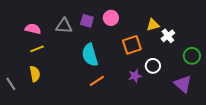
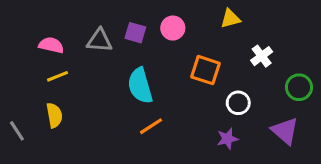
yellow triangle: (153, 25) -> (230, 19), moved
orange square: (132, 45) -> (206, 70), turned 36
purple star: (135, 76) -> (227, 139), moved

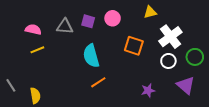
white cross: (262, 56) -> (170, 37), size x1.6
white circle: (238, 103) -> (168, 61), moved
yellow semicircle: (54, 115) -> (35, 96), moved

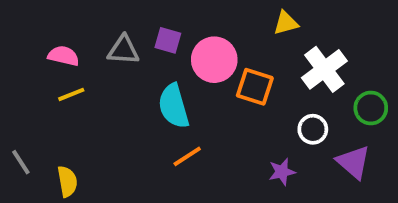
pink circle: (113, 18) -> (214, 60), moved, size x1.5
white circle: (168, 61) -> (313, 129), moved

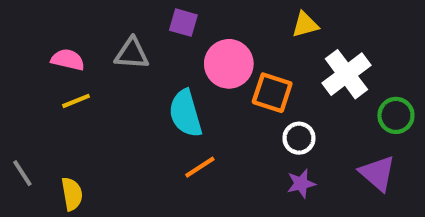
purple square: (168, 40) -> (183, 23), moved
white circle: (313, 129) -> (299, 138), moved

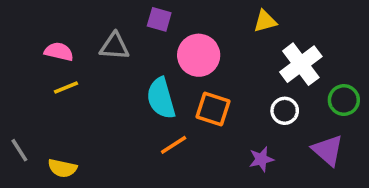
orange square: (272, 93) -> (213, 109), moved
white circle: (299, 138) -> (285, 111), moved
yellow semicircle: (72, 194) -> (62, 168), turned 112

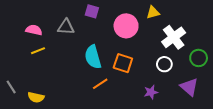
pink circle: (199, 55) -> (126, 26), moved

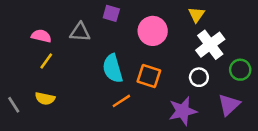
yellow triangle: (153, 12) -> (196, 15), moved, turned -40
yellow line: (38, 51) -> (46, 61), turned -32
purple triangle: (189, 87) -> (229, 105), turned 36
purple star: (151, 92) -> (183, 111), size x1.6
yellow semicircle: (36, 97) -> (45, 98), moved

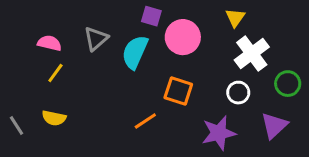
purple square: (111, 13) -> (151, 16), moved
gray triangle: (80, 32) -> (96, 39), turned -45
cyan semicircle: (113, 68) -> (135, 52), moved, turned 40

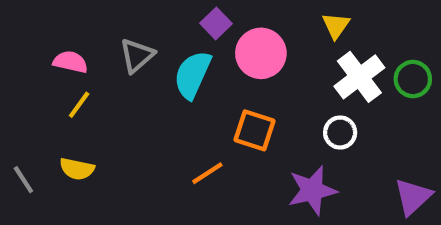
purple square: (151, 16) -> (216, 23), turned 30
green circle: (288, 84) -> (413, 79), moved
purple triangle: (274, 125) -> (413, 197), moved

